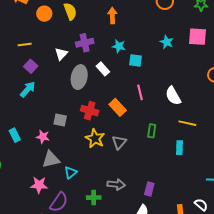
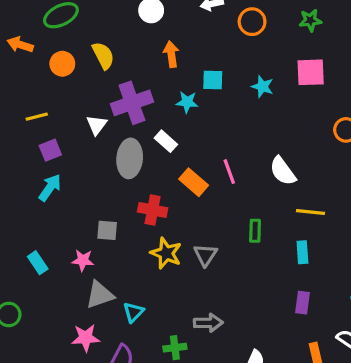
purple cross: (85, 43) -> (132, 103), size x1.4
cyan square: (135, 60) -> (213, 80), moved
purple square: (31, 66) -> (50, 150), turned 32
orange rectangle: (118, 107) -> (194, 182), moved
purple rectangle: (149, 189) -> (302, 303), moved

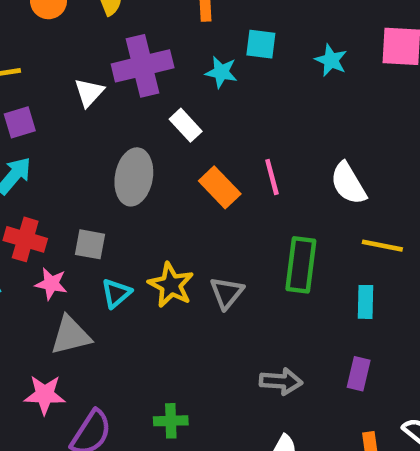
gray ellipse: (130, 158) -> (134, 177), moved
red cross: (153, 210) -> (25, 239), moved
green rectangle: (255, 231) -> (301, 265), size x1.6
cyan triangle: (133, 312) -> (116, 293), moved
gray arrow: (208, 323) -> (281, 381), moved

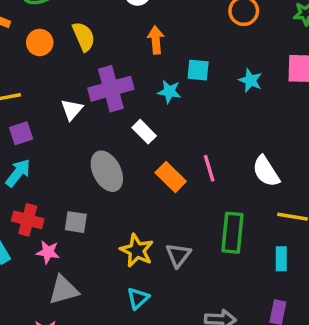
gray ellipse: (134, 177) -> (107, 171), turned -36
cyan triangle: (116, 293) -> (138, 298), moved

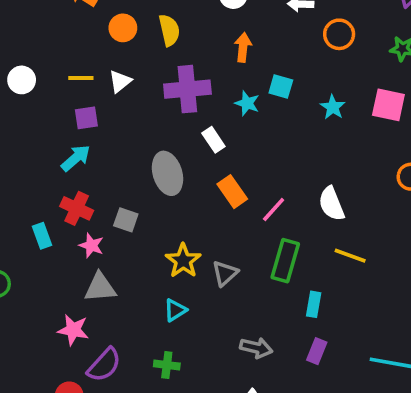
white triangle: (72, 110) -> (120, 81), moved
pink line: (209, 168) -> (274, 209), moved, turned 48
cyan rectangle: (281, 259) -> (314, 304), moved

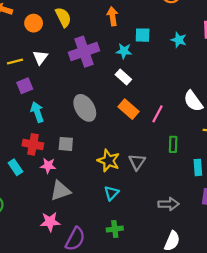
white rectangle: (213, 140) -> (123, 77), moved
cyan arrow: (76, 158) -> (37, 112), moved, turned -54
green rectangle: (285, 261) -> (173, 144), size x0.6

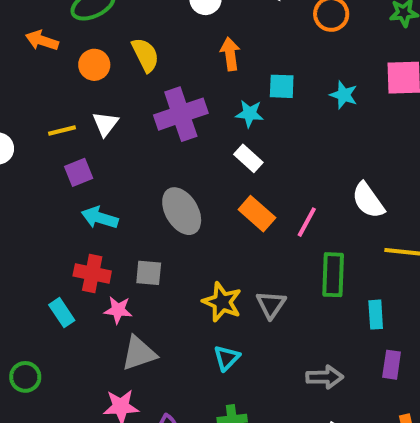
cyan arrow: (37, 112) -> (100, 218), turned -54
green rectangle: (173, 144) -> (333, 275), size x1.5

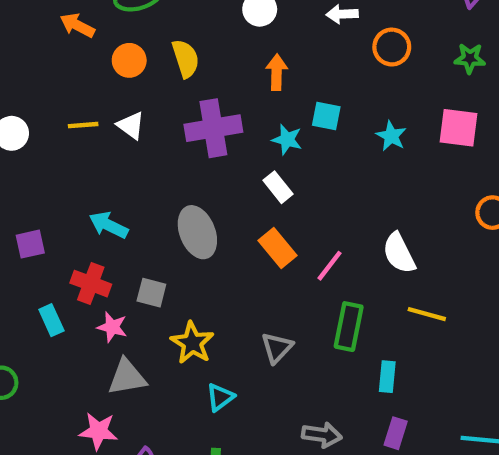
white triangle: (105, 124) -> (131, 125), turned -40
purple square: (79, 172) -> (30, 244), moved
yellow star: (222, 302) -> (192, 343), moved

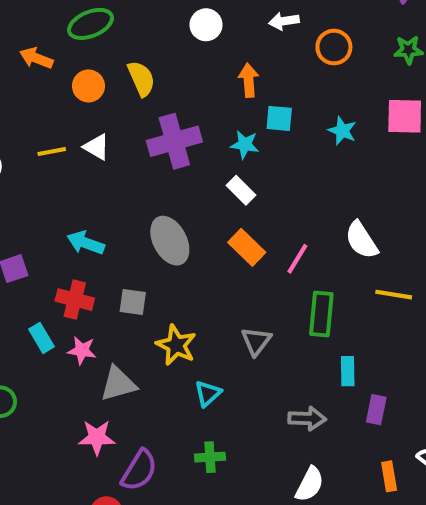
orange arrow: (277, 72) -> (249, 80), moved
pink star: (112, 327) -> (82, 350), moved
cyan rectangle: (387, 377) -> (348, 371), moved

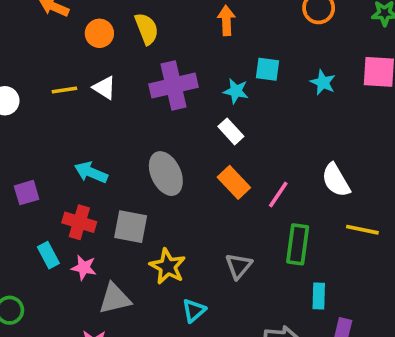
orange arrow: (249, 80) -> (226, 21), moved
gray square: (133, 302) -> (131, 227), size x1.4

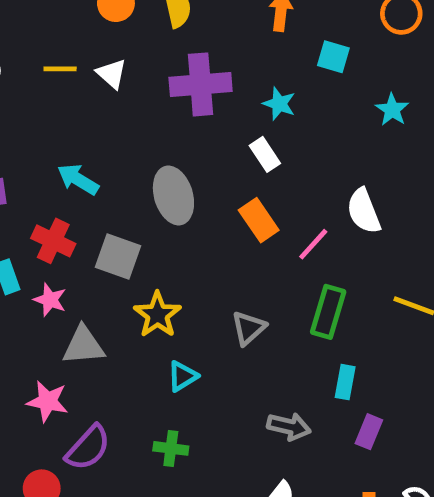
cyan square: (267, 69) -> (333, 57), moved
white semicircle: (336, 180) -> (364, 211), moved

